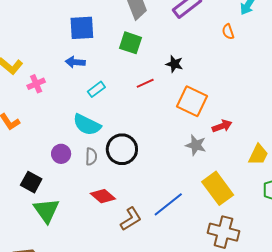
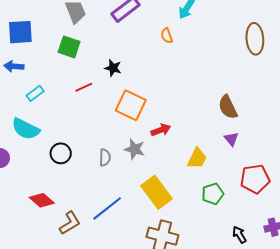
black circle: (122, 149) -> (61, 153), size x0.7
gray semicircle: (91, 157) -> (105, 157), moved

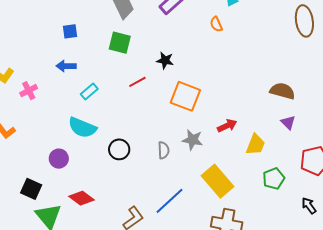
blue square: (20, 32) -> (70, 31), size x0.6
brown semicircle: (228, 107) -> (282, 91), turned 135
red arrow: (161, 130) -> (227, 126), moved
red diamond: (42, 200) -> (82, 198), moved
black arrow: (239, 235) -> (309, 206), moved

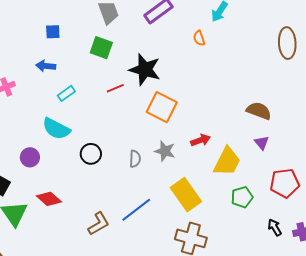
black star: (165, 60) -> (145, 70), size x1.8
yellow trapezoid: (255, 144) -> (227, 162), size x1.4

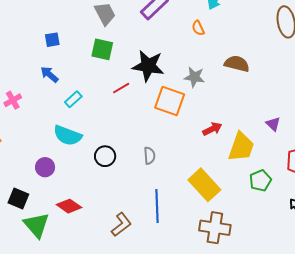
blue arrow: (46, 66) -> (49, 75), turned 42
brown semicircle: (259, 111) -> (237, 64), moved
gray star: (165, 151) -> (194, 77), moved
blue line: (136, 210) -> (157, 206), turned -48

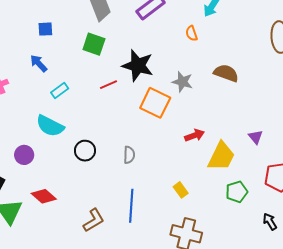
yellow rectangle: (204, 185) -> (181, 190), size x0.5

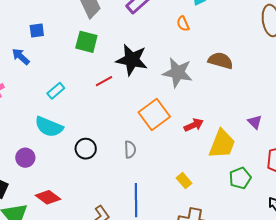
blue arrow: (39, 63) -> (21, 57), moved
gray star: (182, 82) -> (178, 73), size x1.4
orange square: (155, 103) -> (154, 115), moved, turned 32

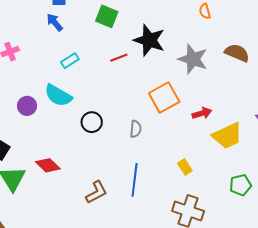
blue arrow: (21, 57) -> (55, 22), moved
yellow trapezoid: (222, 144) -> (227, 136), turned 36
purple circle: (25, 158) -> (27, 106), moved
green pentagon: (240, 178) -> (241, 185), moved

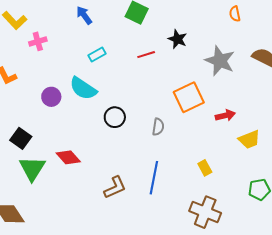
black star: (149, 40) -> (178, 39), size x0.6
yellow trapezoid: (227, 136) -> (249, 140), size x0.7

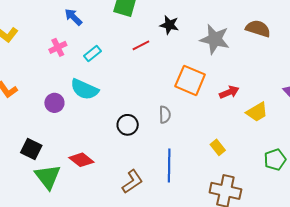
pink cross: (38, 41) -> (58, 47), moved
orange square: (189, 97) -> (190, 80), turned -32
black circle: (115, 117) -> (128, 125), moved

